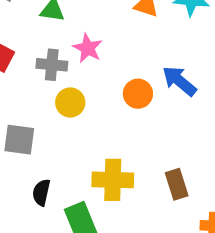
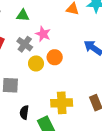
gray cross: (52, 65) -> (25, 44), turned 35
orange circle: (138, 94) -> (55, 57), moved

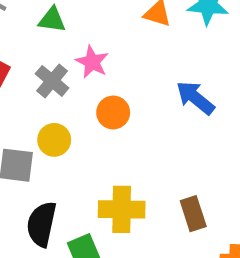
yellow circle: (36, 63) -> (54, 140), moved
black semicircle: (24, 112) -> (42, 224), size x1.5

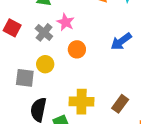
blue arrow: (195, 98) -> (121, 41), turned -75
brown rectangle: (193, 214) -> (120, 104), turned 54

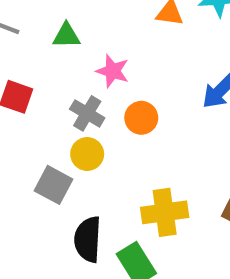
gray cross: (44, 32) -> (87, 113), moved
gray square: (25, 78) -> (54, 185), turned 30

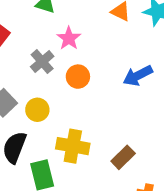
yellow circle: (87, 154) -> (37, 110), moved

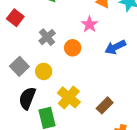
pink star: (69, 38) -> (90, 24), moved
yellow cross: (73, 146) -> (69, 97), turned 30

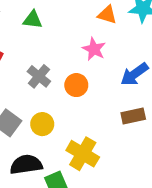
black semicircle: (27, 98) -> (26, 165), turned 70
brown rectangle: (105, 105) -> (133, 116), moved, turned 42

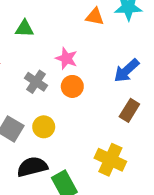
pink star: (94, 49) -> (66, 58), moved
brown rectangle: (133, 116) -> (129, 110), turned -40
yellow cross: (83, 154) -> (110, 160), moved

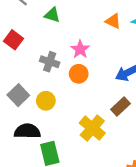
gray cross: (36, 82) -> (50, 62), turned -30
yellow cross: (110, 160) -> (92, 128), moved

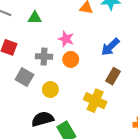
gray square: (18, 95) -> (24, 77), moved

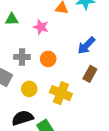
pink star: (66, 39) -> (41, 27), moved
yellow cross: (95, 101) -> (61, 93), moved

